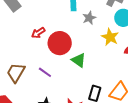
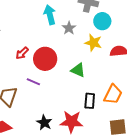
green triangle: (79, 60) -> (78, 70), moved
purple line: (45, 72) -> (33, 82), moved

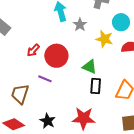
cyan circle: (102, 21) -> (121, 22), moved
black rectangle: (90, 101) -> (96, 86), moved
black star: (44, 123) -> (48, 121), moved

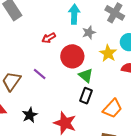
red arrow: (33, 50) -> (49, 38), moved
red circle: (56, 56) -> (72, 56), moved

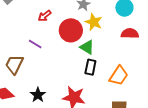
yellow star: (108, 53) -> (94, 22), moved
purple line: (40, 74) -> (35, 44), moved

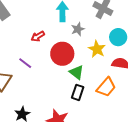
yellow star: (94, 22) -> (97, 49), moved
orange trapezoid: (119, 76) -> (106, 87), moved

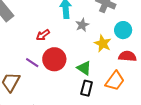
red circle: (62, 54) -> (54, 59), moved

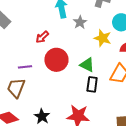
purple line: (32, 63) -> (25, 67), moved, turned -32

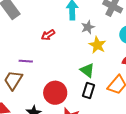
yellow star: (103, 38) -> (97, 45), moved
red circle: (56, 60) -> (55, 93), moved

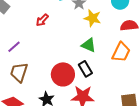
purple line: (26, 61) -> (14, 47), moved, turned -32
black rectangle: (89, 90) -> (85, 69), moved, turned -35

